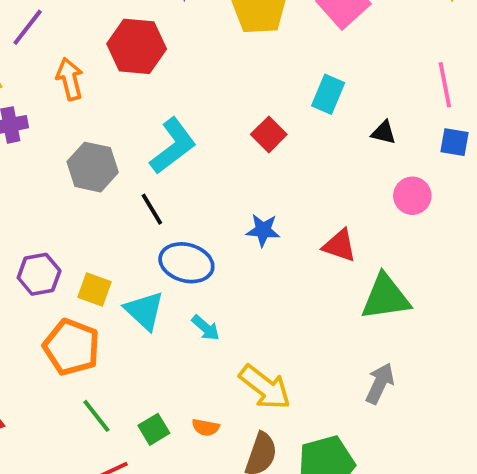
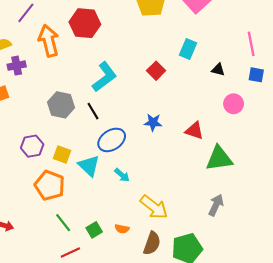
orange arrow: (70, 79) -> (49, 41), size x1.4
gray hexagon: (93, 167) -> (61, 105), moved
blue ellipse: (186, 263) -> (112, 140), turned -48

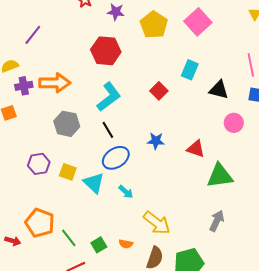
red hexagon: (85, 23) -> (106, 51), moved
orange arrow: (49, 41) -> (55, 83), moved, turned 104
black triangle: (218, 70) -> (219, 90), size x1.5
black line: (93, 111) -> (108, 130), moved
orange pentagon: (50, 185) -> (40, 223), moved

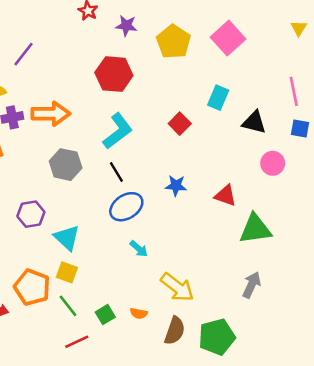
yellow square: (68, 172) -> (67, 272), moved
cyan triangle: (94, 183) -> (67, 238), moved

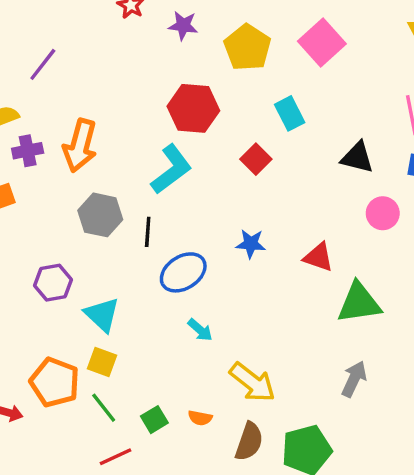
red hexagon: (114, 74) -> (193, 108), moved
cyan rectangle: (218, 98) -> (290, 113), moved, turned -50
orange arrow: (51, 114) -> (80, 146), turned 105
black line: (116, 172) -> (148, 232), moved, turned 35

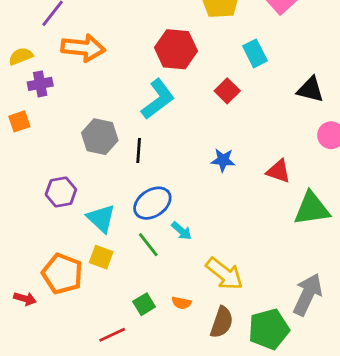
orange arrow: (80, 146) -> (83, 48), moved, turned -99
blue ellipse: (183, 272) -> (152, 203), moved
gray arrow: (354, 379) -> (308, 295), moved, size x1.4
green line: (104, 408) -> (148, 245), moved

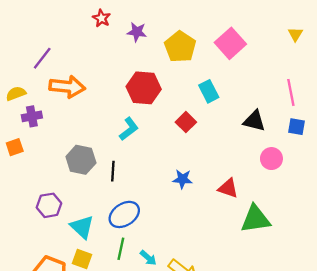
cyan L-shape: (158, 99) -> (129, 129), size x0.7
cyan arrow: (181, 231) -> (148, 258), moved
green line: (148, 245) -> (121, 249), turned 50

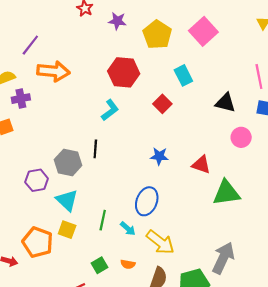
gray hexagon: (81, 160) -> (68, 163), moved
blue ellipse: (124, 214) -> (147, 201), moved, turned -36

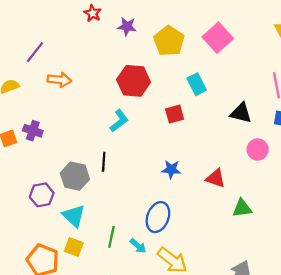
orange arrow: (53, 71) -> (59, 80), size x0.7
purple cross: (21, 99) -> (33, 131), moved, turned 30
red square: (162, 104) -> (175, 114), turned 30
green triangle: (226, 193) -> (242, 208), size x0.7

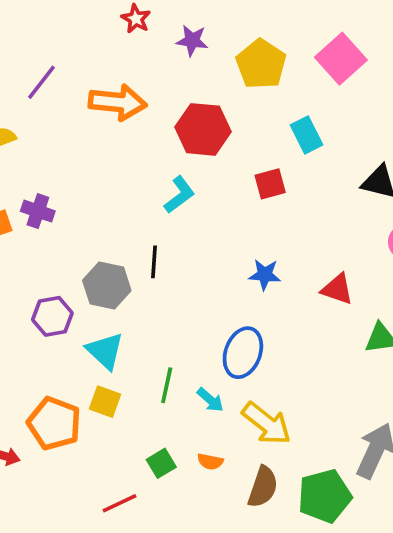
orange arrow: (59, 80) -> (118, 102), moved, size x1.4

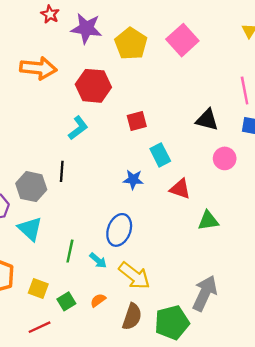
purple star: (192, 41) -> (86, 28), size x1.5
cyan rectangle: (306, 135) -> (160, 155), moved
yellow square: (105, 402) -> (38, 289), moved
orange semicircle: (210, 462) -> (98, 300), turned 133

